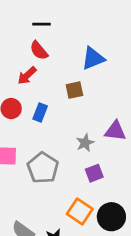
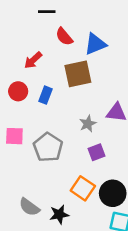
red semicircle: (39, 50) -> (64, 37), moved
brown square: (74, 90) -> (78, 74), size x1.6

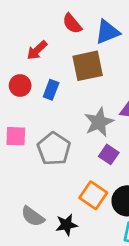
gray star: (88, 124) -> (99, 122), size x1.5
purple square: (97, 152) -> (109, 154), turned -35

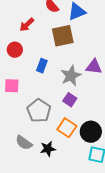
blue rectangle: (51, 90) -> (42, 66), moved
gray pentagon: (54, 149) -> (39, 111), moved
purple square: (109, 154) -> (70, 100), moved

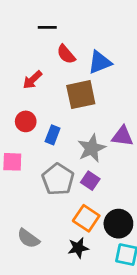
red circle: (15, 50) -> (26, 121), moved
gray pentagon: (39, 111) -> (58, 179), moved
black star: (48, 149) -> (78, 248), moved

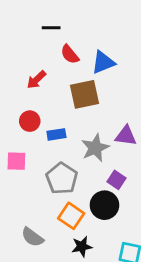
blue rectangle: (53, 135) -> (56, 134), turned 60
purple square: (90, 181) -> (116, 180), moved
orange square: (86, 218) -> (71, 216), moved
black circle: (118, 224) -> (104, 205), moved

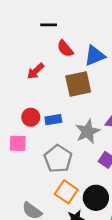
red circle: (30, 121) -> (31, 117), moved
black circle: (104, 205) -> (96, 198), moved

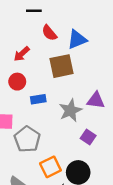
red circle: (31, 117) -> (17, 82), moved
gray pentagon: (58, 159) -> (27, 139), moved
orange square: (66, 192) -> (50, 167), turned 30

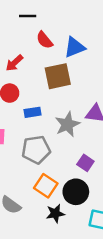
purple square: (88, 137) -> (85, 163), moved
gray pentagon: (27, 139) -> (36, 150), moved, turned 30
orange square: (50, 167) -> (46, 186), turned -30

